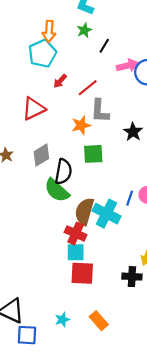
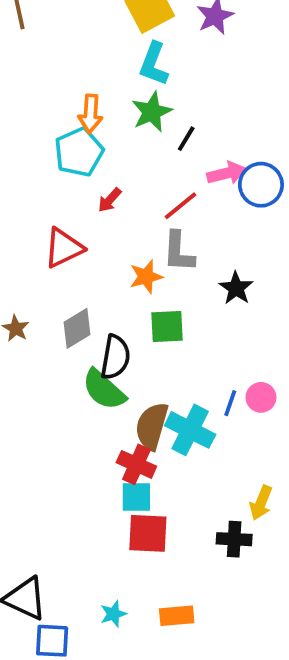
green star: (84, 30) -> (152, 112), size x1.5
red line: (88, 88) -> (180, 206), moved
orange rectangle: (99, 321) -> (177, 616), turned -54

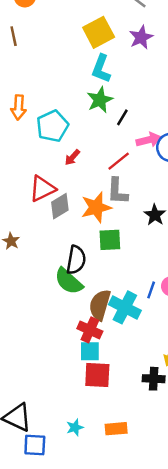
orange arrow: (90, 114) -> (19, 107), moved
orange star: (146, 277) -> (96, 207), size x1.4
gray diamond: (77, 328) -> (60, 206), moved

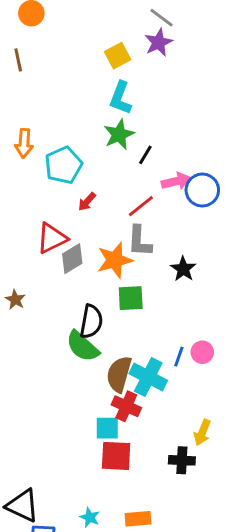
yellow square: (99, 32) -> (118, 56), size x0.7
purple star: (141, 37) -> (158, 42), moved
red cross: (90, 330) -> (126, 406), moved
cyan star: (75, 427) -> (90, 517), turned -30

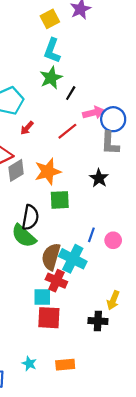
gray L-shape: (139, 241) -> (110, 143), moved
blue line: (179, 357) -> (91, 235), moved

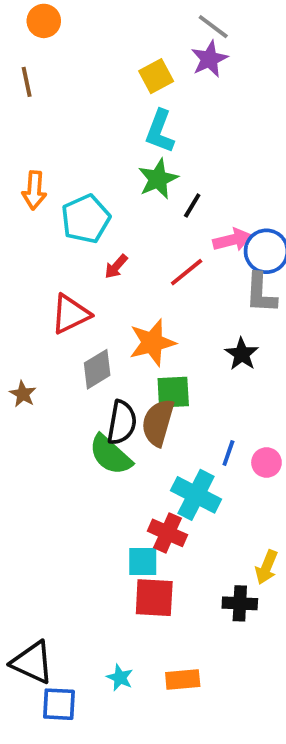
gray diamond: (16, 170) -> (97, 369), moved
brown semicircle: (51, 257) -> (158, 423), moved

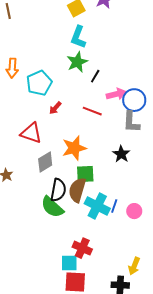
red line: (187, 272) -> (92, 111), turned 60
red triangle: (70, 314) -> (31, 133), turned 45
cyan cross: (196, 495) -> (97, 206), moved

